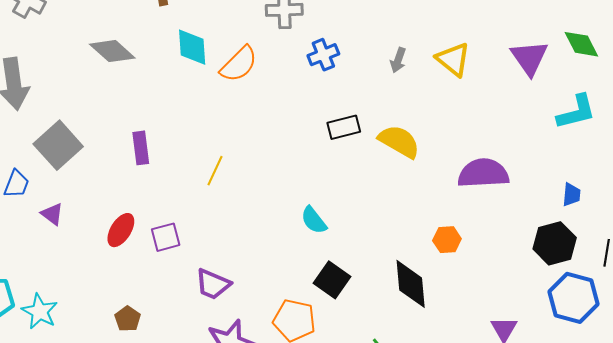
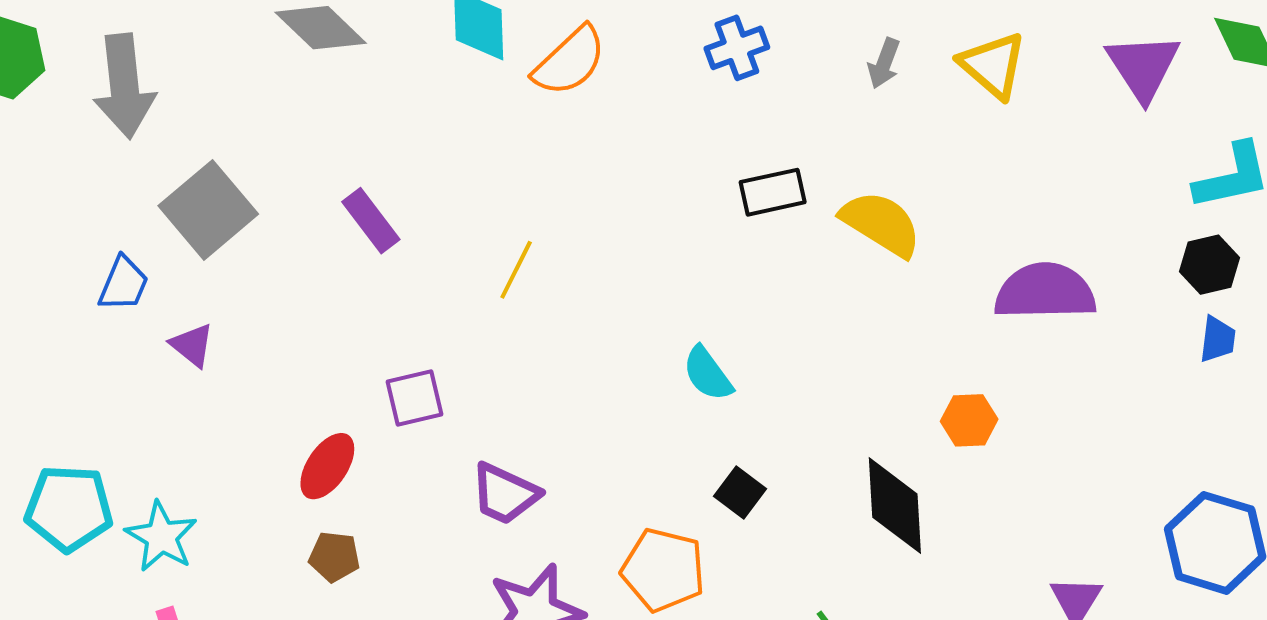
purple rectangle: (141, 148) -> (371, 221), turned -32
red ellipse: (121, 230) -> (327, 466), moved
black hexagon: (555, 243) -> (1210, 265), moved, size x0.7
black square: (332, 280) -> (740, 492), size x0.7
brown pentagon: (128, 319) -> (334, 557), turned -30

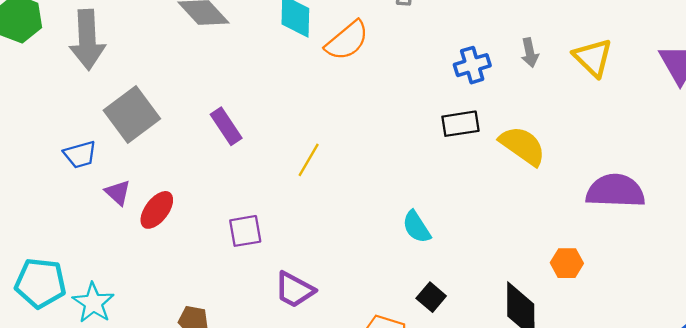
blue cross: (737, 48) -> (472, 65), moved
gray arrow: (884, 63) -> (530, 53), turned -36
blue trapezoid: (123, 284) -> (80, 155), turned 48
red ellipse: (327, 466) -> (157, 210), moved

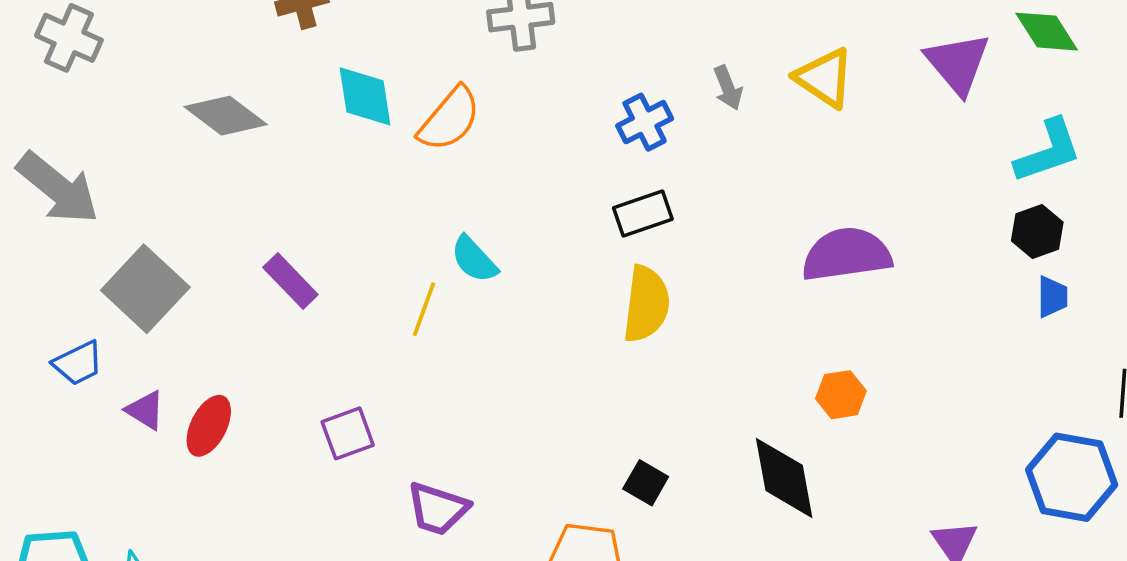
gray arrow: (87, 40) -> (58, 188), turned -38
yellow semicircle: (522, 146) -> (646, 304), moved, turned 72
purple semicircle: (615, 191) -> (847, 254), moved
cyan semicircle: (416, 227) -> (474, 259), moved

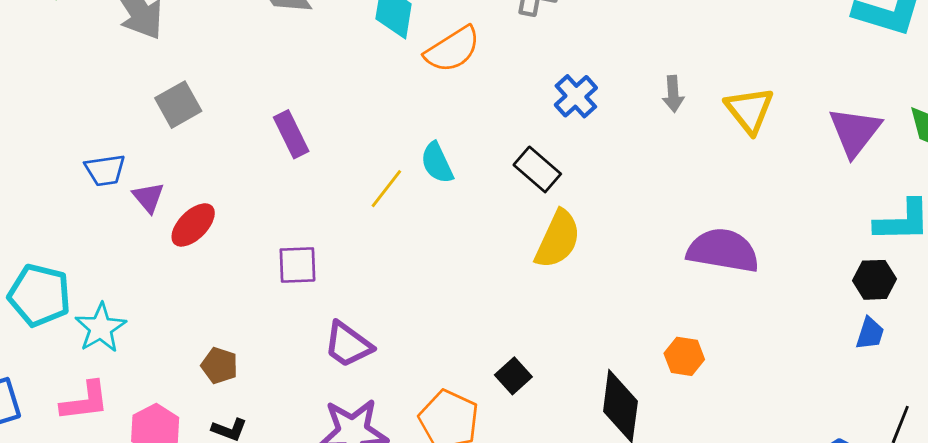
blue cross: (645, 122) -> (576, 96), moved, turned -33
black rectangle: (643, 214) -> (537, 169), moved, turned 42
gray square: (145, 289) -> (178, 105), size x0.7
blue trapezoid: (78, 363) -> (105, 170), moved

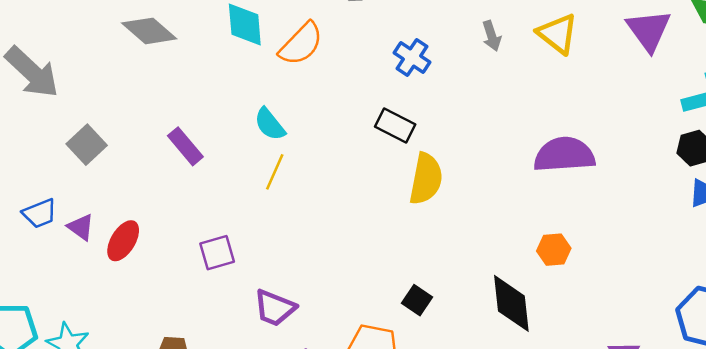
cyan semicircle: (437, 163) -> (270, 124), moved

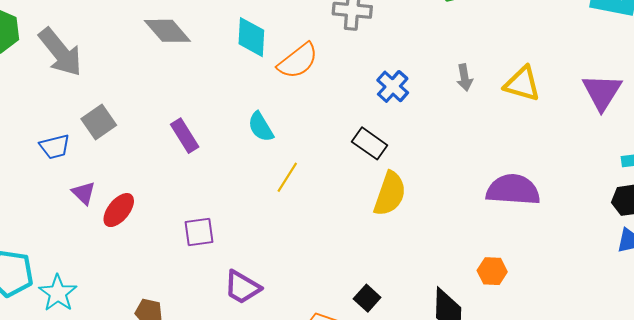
yellow triangle: (558, 34) -> (522, 84), turned -30
yellow line: (275, 172) -> (287, 177), moved
blue trapezoid: (40, 213) -> (55, 147), moved

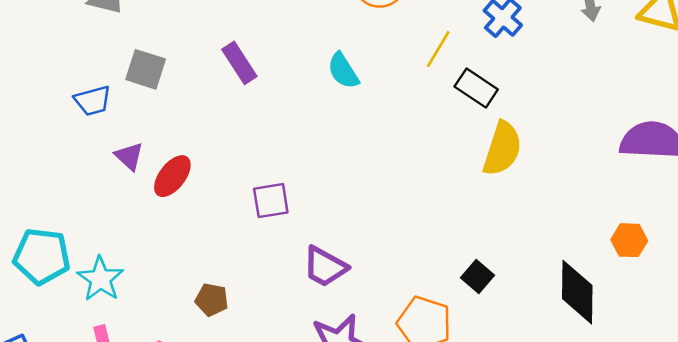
gray square: (99, 122) -> (146, 69), turned -36
purple rectangle: (185, 136) -> (239, 63), moved
yellow line: (287, 177) -> (438, 49), moved

